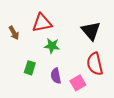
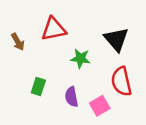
green star: (52, 46) -> (80, 58), moved

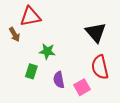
red triangle: (54, 29) -> (30, 17), moved
green star: (80, 58) -> (47, 51), moved

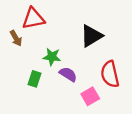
black triangle: (96, 32) -> (91, 36), moved, turned 40
purple semicircle: (59, 80) -> (68, 74), moved, turned 133

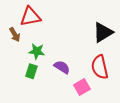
black triangle: (91, 36) -> (103, 32), moved
green star: (52, 57) -> (37, 51), moved

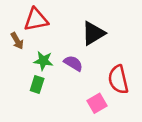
black triangle: (103, 32) -> (93, 33), moved
purple semicircle: (62, 67) -> (73, 63), moved

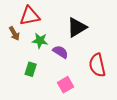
green star: (43, 61) -> (40, 41), moved
pink square: (97, 103) -> (66, 85), moved

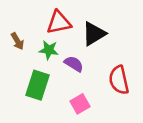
red triangle: (30, 16) -> (59, 22), moved
green rectangle: (31, 69) -> (37, 85), size x1.6

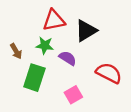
brown arrow: (17, 41) -> (16, 51), moved
red semicircle: (119, 80) -> (109, 73), turned 130

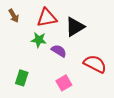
brown arrow: (16, 51) -> (14, 16), moved
green rectangle: (34, 78) -> (22, 78), moved, size x0.7

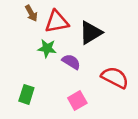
brown arrow: (14, 16) -> (31, 13), moved

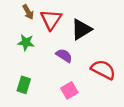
red triangle: (57, 22) -> (51, 20), turned -45
green star: (47, 48) -> (26, 42), moved

